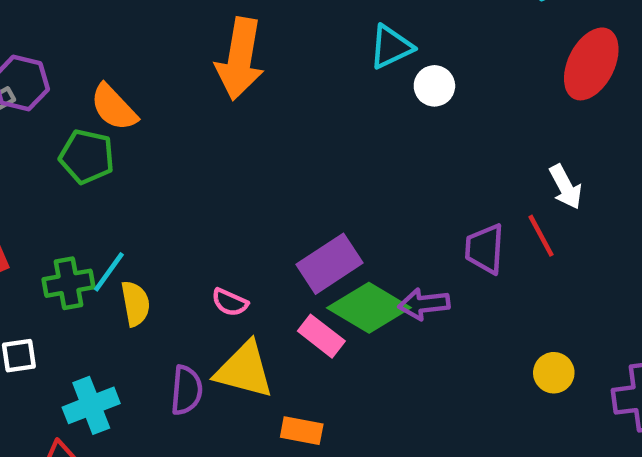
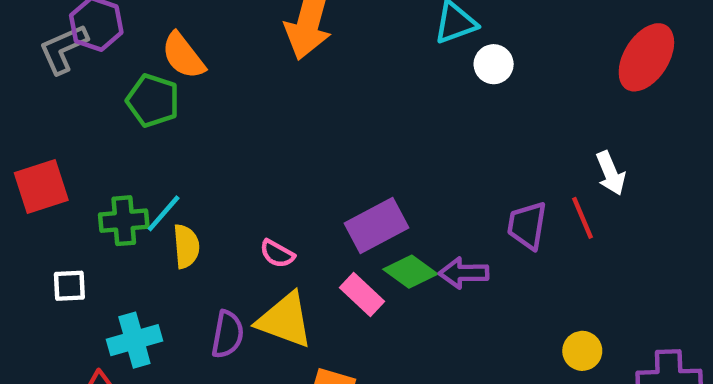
green diamond: (369, 308) -> (410, 272), size x0.7

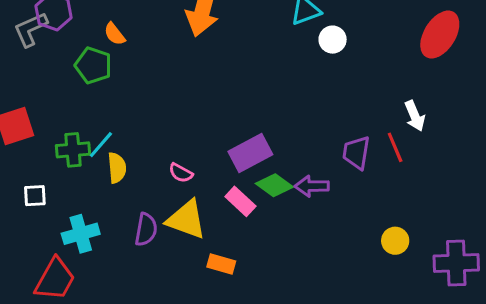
orange semicircle: (183, 56) -> (115, 34), size x0.7

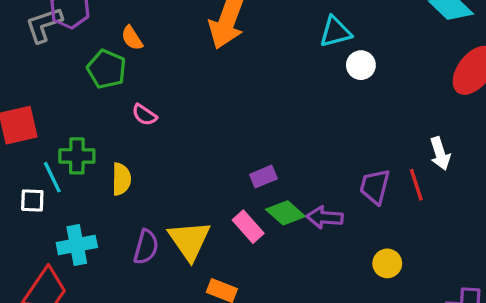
cyan line: (101, 145) -> (52, 177), moved, turned -72
purple rectangle: (250, 153) -> (263, 177), size x0.6
pink semicircle: (181, 173) -> (144, 115), moved
yellow triangle: (186, 219) -> (189, 240), turned 30
yellow circle: (395, 241) -> (387, 263), moved

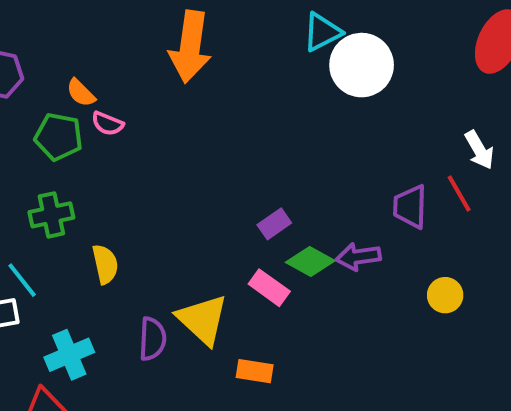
white circle: (361, 65) -> (362, 65), size x1.8
pink semicircle: (144, 115) -> (108, 124), moved
green cross: (77, 156) -> (51, 215), moved

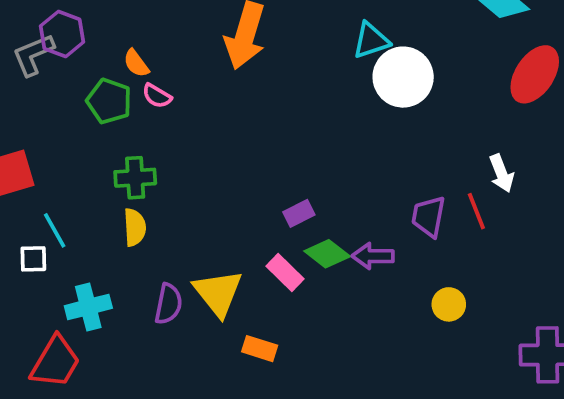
green cross: (51, 215) -> (135, 178), moved

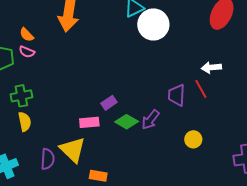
orange semicircle: (136, 63) -> (27, 35), moved
white arrow: (501, 173) -> (211, 67), turned 114
purple arrow: (373, 256) -> (150, 120), turned -45
pink rectangle: (285, 272) -> (89, 122), moved, turned -42

